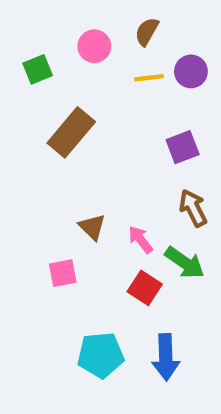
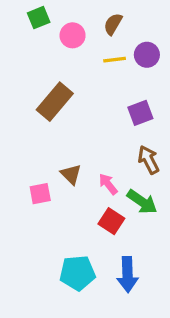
green square: (38, 69) -> (39, 18), moved
pink square: (63, 273) -> (40, 194), moved

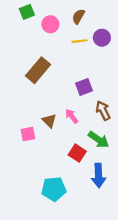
purple square: (140, 113) -> (84, 87), moved
pink arrow: (108, 184) -> (72, 116), moved
blue arrow: (127, 275) -> (99, 176), moved

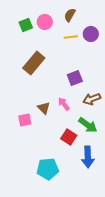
green square: (27, 12) -> (26, 25), moved
brown arrow: (103, 111) -> (92, 99), turned -84

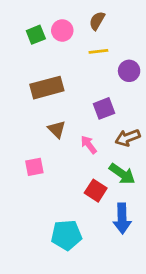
purple circle: (91, 34) -> (129, 71), moved
brown rectangle: (34, 63) -> (47, 88), turned 35
brown triangle: (44, 108) -> (57, 129), moved

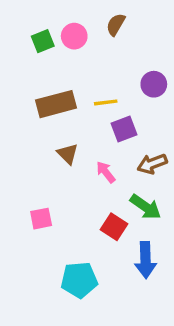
yellow line: (98, 51) -> (106, 102), moved
pink square: (34, 167) -> (41, 219), moved

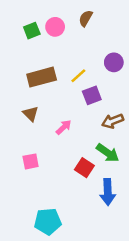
yellow line: (106, 102) -> (78, 76), turned -35
brown triangle: (68, 154) -> (31, 114), moved
pink arrow: (106, 172) -> (64, 127), moved, turned 84
cyan pentagon: (79, 280) -> (48, 221), moved

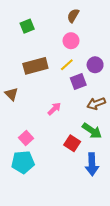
pink circle: (55, 27) -> (71, 41), moved
purple circle: (114, 62) -> (95, 65), moved
brown triangle: (31, 114) -> (11, 94), moved
pink square: (31, 161) -> (26, 138), turned -32
cyan pentagon: (48, 221) -> (23, 162), moved

